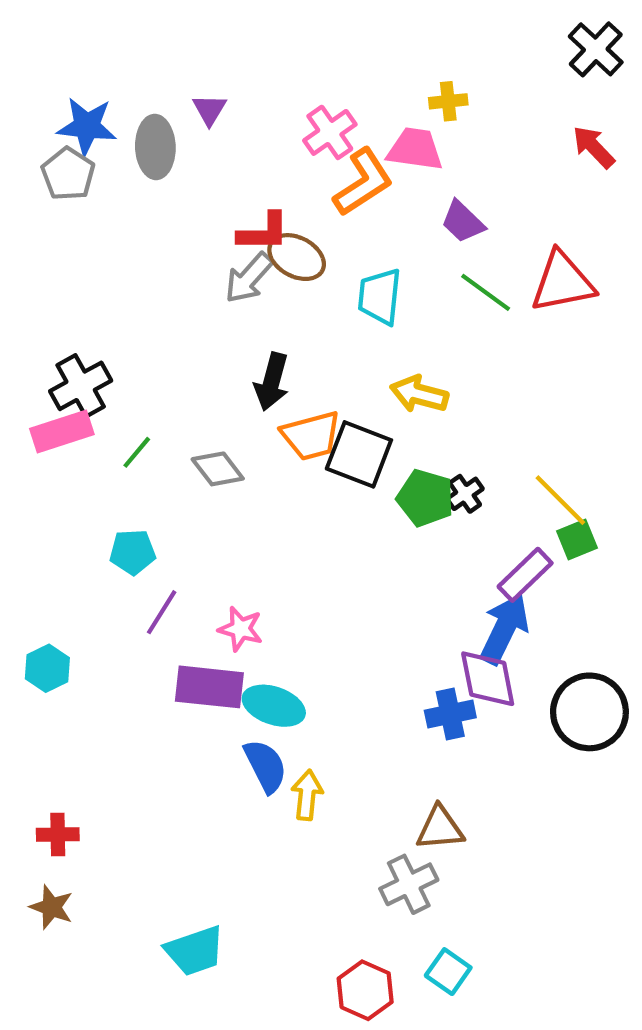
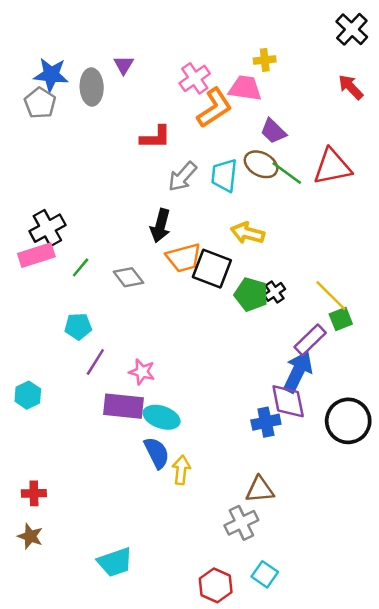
brown ellipse: (297, 257) -> (261, 164), moved
gray arrow: (249, 278) -> (182, 177), moved

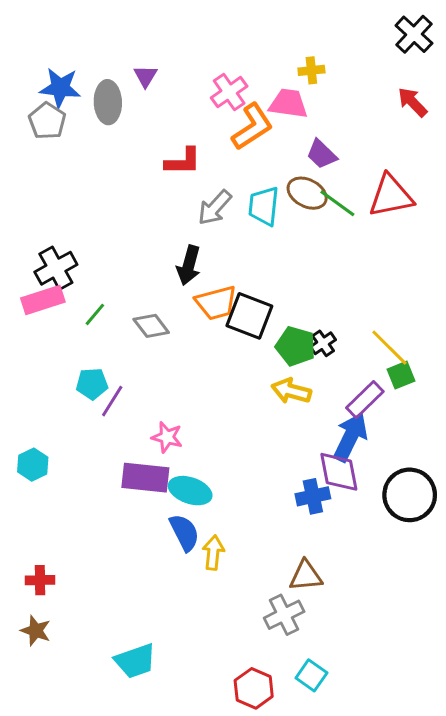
yellow arrow: (248, 233) -> (291, 391), moved
purple line: (95, 362) -> (112, 401), moved

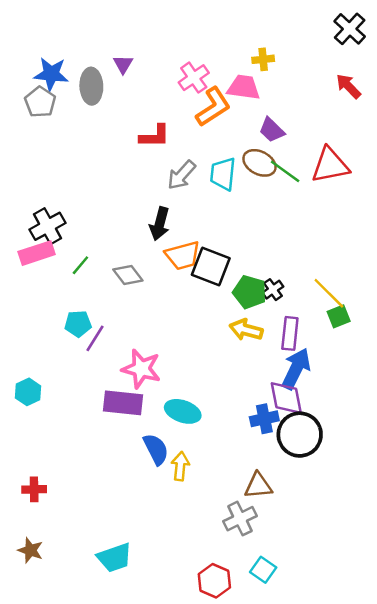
purple rectangle: (365, 400) -> (290, 333), moved, turned -40
pink star: (167, 437) -> (141, 369), size x1.5
cyan ellipse: (190, 491) -> (183, 411), moved
black circle: (410, 495) -> (300, 435), moved
brown star: (36, 631) -> (30, 550), moved

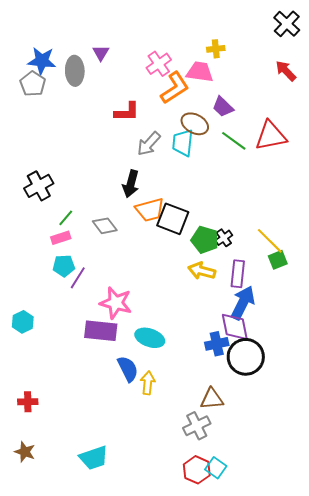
brown ellipse: (259, 163) -> (195, 124), moved
pink rectangle: (37, 253) -> (61, 238), moved, size x0.7
red hexagon: (214, 581) -> (197, 470), moved

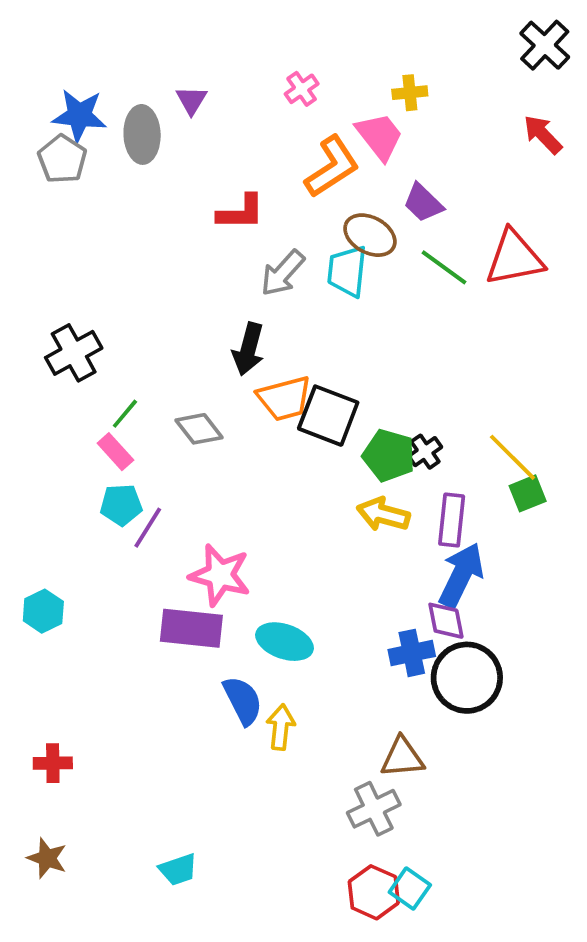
pink cross: (159, 64) -> (302, 89), moved, size x0.7
pink trapezoid: (200, 72) -> (379, 136), turned 44
pink rectangle: (61, 238) -> (115, 452), turned 66
purple diamond: (235, 327) -> (446, 621), size x0.7
cyan trapezoid: (94, 458) -> (178, 870), size x0.7

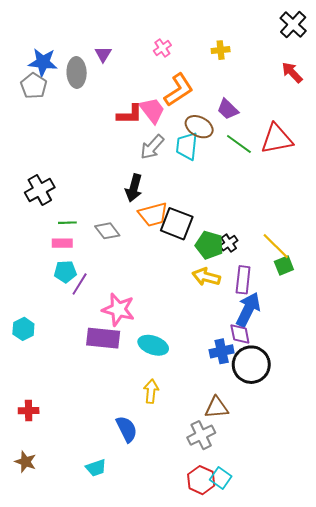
pink trapezoid: (379, 136) -> (152, 110), moved
green line: (125, 414) -> (67, 223), turned 48
pink rectangle: (115, 452) -> (62, 243), turned -48
blue semicircle: (243, 700) -> (127, 429), moved

